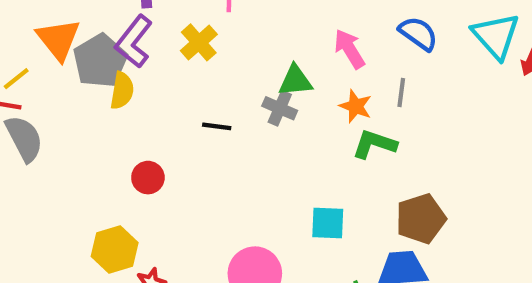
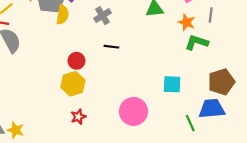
gray cross: (280, 108) -> (102, 16), moved, turned 35
black line: (217, 126) -> (111, 47), moved
yellow hexagon: (115, 249) -> (73, 84), moved

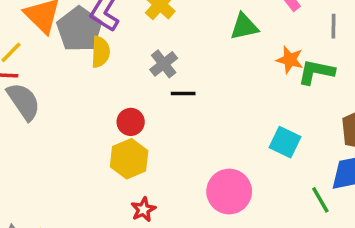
gray cross: (102, 16) -> (164, 64), moved
orange star: (186, 22) -> (290, 60), moved
cyan square: (172, 84) -> (285, 142), turned 30

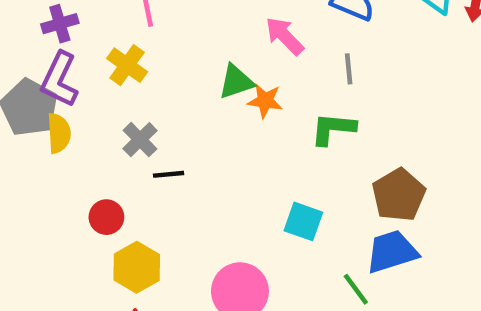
orange star: (290, 60) -> (265, 101), moved
yellow hexagon: (129, 159) -> (137, 267), moved

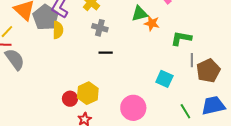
gray line: (349, 69) -> (192, 60), moved
gray cross: (140, 140) -> (100, 28), moved, turned -35
red circle: (106, 217) -> (70, 99), moved
blue trapezoid: (392, 252) -> (213, 105), moved

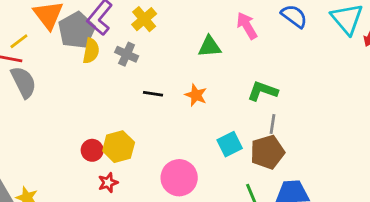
orange star: (152, 23) -> (196, 95), moved
gray cross: (100, 28) -> (127, 54), moved
brown pentagon: (208, 71) -> (267, 152), moved
cyan square: (164, 79) -> (230, 144), turned 30

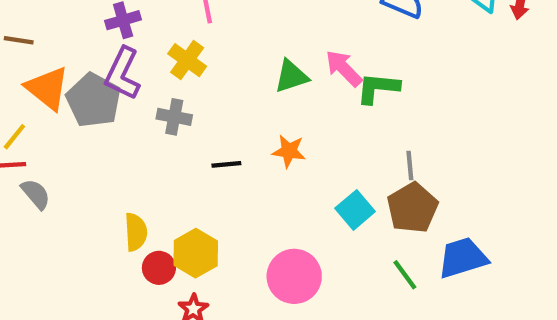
pink arrow: (247, 26) -> (344, 68), moved
yellow semicircle: (91, 51) -> (136, 232), moved
gray semicircle: (24, 82) -> (36, 194), size x0.7
green L-shape: (263, 91) -> (378, 88), moved

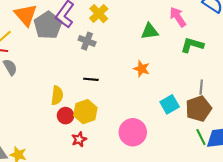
pink arrow: (344, 68) -> (178, 17), moved
black line: (226, 164) -> (91, 79), moved
green line: (405, 275) -> (201, 137), moved

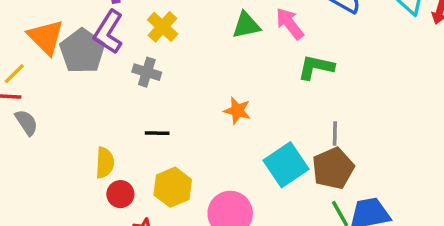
green triangle: (150, 31) -> (246, 25), moved
cyan square: (170, 104) -> (286, 165), size x1.4
yellow hexagon: (85, 112) -> (173, 187), moved

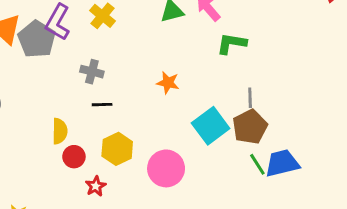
gray cross: (147, 72) -> (92, 72), moved

